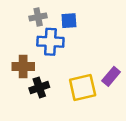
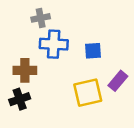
blue square: (69, 21) -> (93, 51), moved
black cross: (39, 88) -> (20, 99), moved

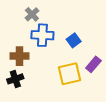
gray cross: (41, 18) -> (32, 14), turned -32
blue square: (93, 51) -> (74, 40), turned -32

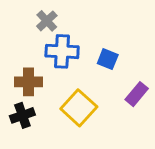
blue square: (74, 40) -> (108, 59), turned -32
yellow square: (70, 74) -> (79, 108), moved, turned -35

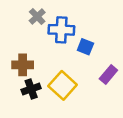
blue cross: (62, 51) -> (61, 30), moved
black cross: (22, 115) -> (31, 89), moved

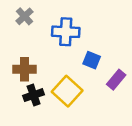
gray cross: (37, 17) -> (25, 16), moved
blue square: (85, 47) -> (92, 60), moved

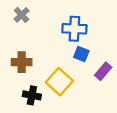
blue cross: (66, 32) -> (74, 29), moved
black cross: (34, 95) -> (32, 95), moved, turned 30

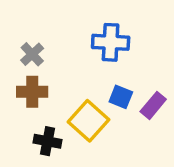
gray cross: (22, 15) -> (32, 54), moved
blue square: (81, 54) -> (121, 97), moved

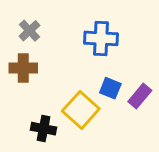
gray cross: (32, 54) -> (30, 31), moved
brown cross: (32, 92) -> (23, 68), moved

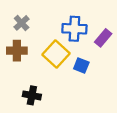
purple rectangle: (140, 96) -> (103, 38), moved
yellow square: (81, 110) -> (56, 54), moved

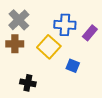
gray cross: (22, 23) -> (19, 20), size x1.5
blue square: (81, 66) -> (73, 66), moved

